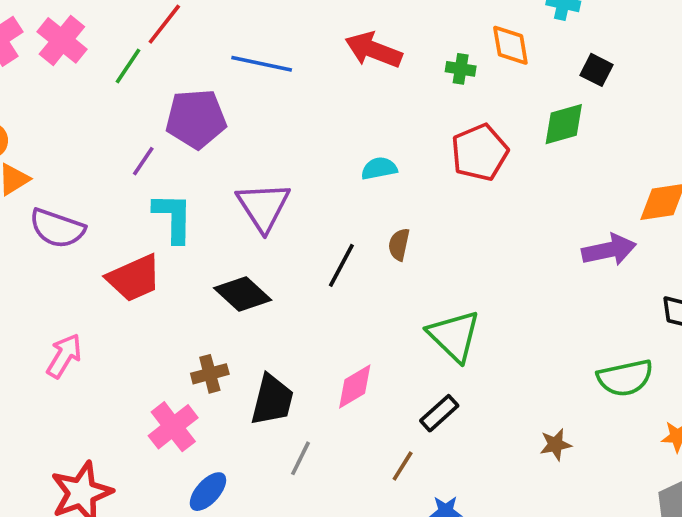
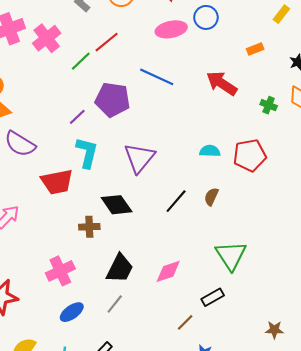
red pentagon: (480, 152) -> (250, 155), moved
brown cross: (210, 374) -> (89, 227), moved
gray line: (301, 458) -> (115, 304), moved

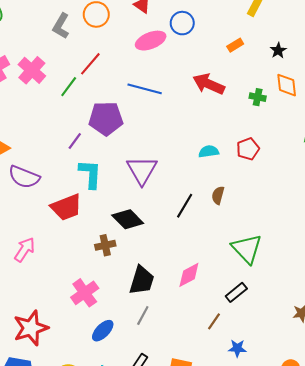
red pentagon: (250, 155) -> (248, 149), size x0.7

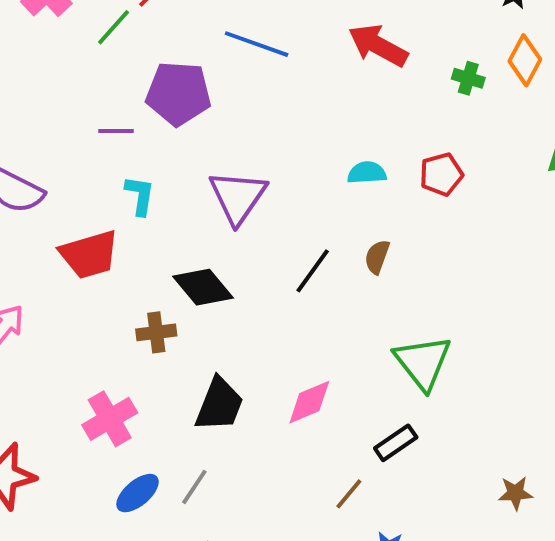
orange diamond: (287, 85) -> (525, 60), turned 30
purple line: (75, 141) -> (116, 131), turned 48
cyan L-shape: (90, 174) -> (140, 195), size x0.7
gray line: (143, 316) -> (194, 487), moved

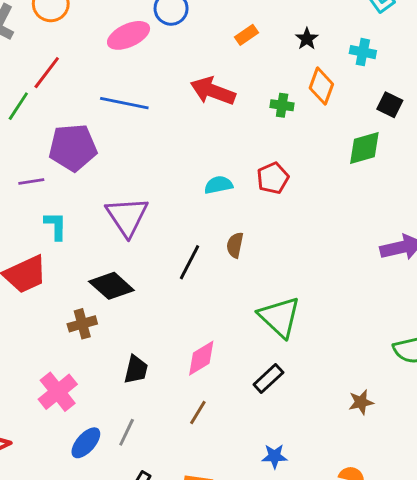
black trapezoid: (219, 405) -> (136, 370), size x0.7
brown line: (349, 494) -> (198, 413), moved

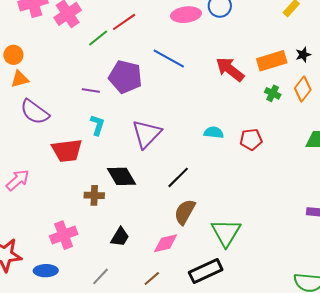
orange rectangle: (246, 35) -> (272, 61), moved, size x1.8
brown semicircle: (235, 245) -> (185, 212), moved, size x1.5
black rectangle: (268, 378) -> (206, 271), size x1.5
blue ellipse: (86, 443) -> (46, 271), moved, turned 30

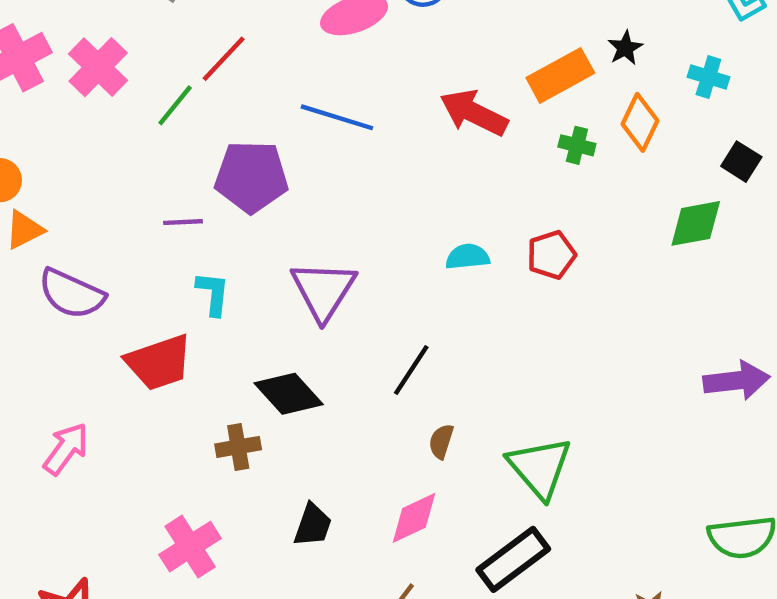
brown semicircle: (185, 212) -> (441, 441), size x0.6

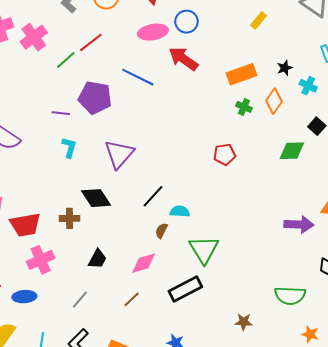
black star: (625, 48) -> (285, 68), moved
red arrow: (474, 113) -> (183, 59), moved
cyan semicircle: (468, 257) -> (180, 211), moved
red trapezoid: (159, 362) -> (25, 225), moved

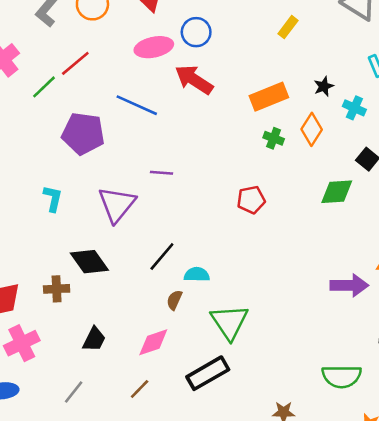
purple line: (61, 113) -> (162, 173), moved

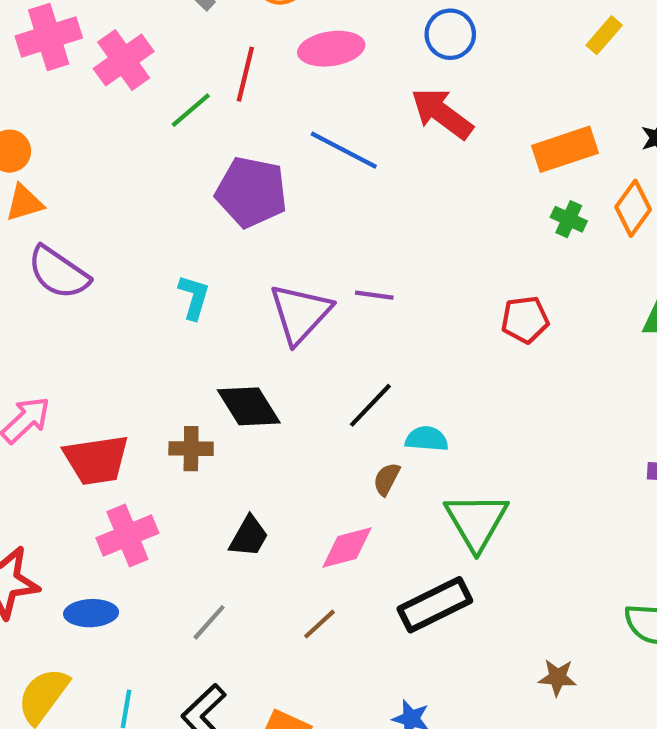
pink ellipse: (154, 47) -> (331, 49), moved
red line: (75, 63) -> (245, 74), turned -40
purple line: (162, 173) -> (374, 295), moved

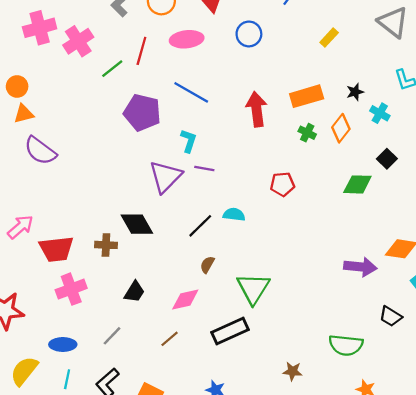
red arrow: (442, 113) -> (257, 109), moved, turned 44
cyan L-shape: (194, 297) -> (189, 141), moved
cyan semicircle: (427, 439) -> (234, 215), moved
blue ellipse: (91, 613) -> (63, 344), moved

